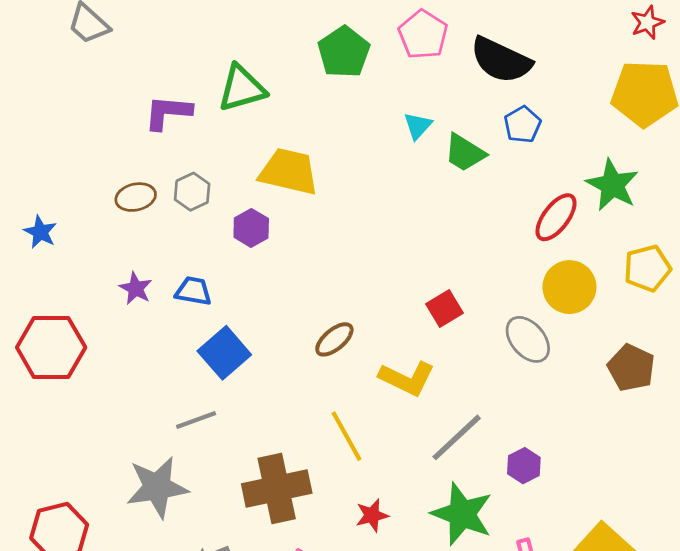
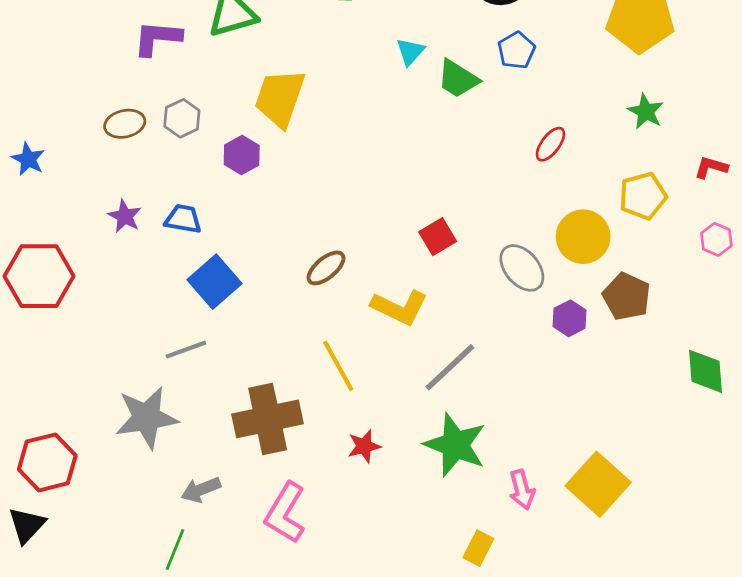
yellow trapezoid: (289, 172) -> (280, 98), turned -84
green star: (612, 185) -> (646, 112), moved, size x0.7
red ellipse: (556, 217) -> (550, 144), size x0.7
yellow circle: (569, 287) -> (583, 237), moved
purple hexagon: (524, 466) -> (570, 318), moved

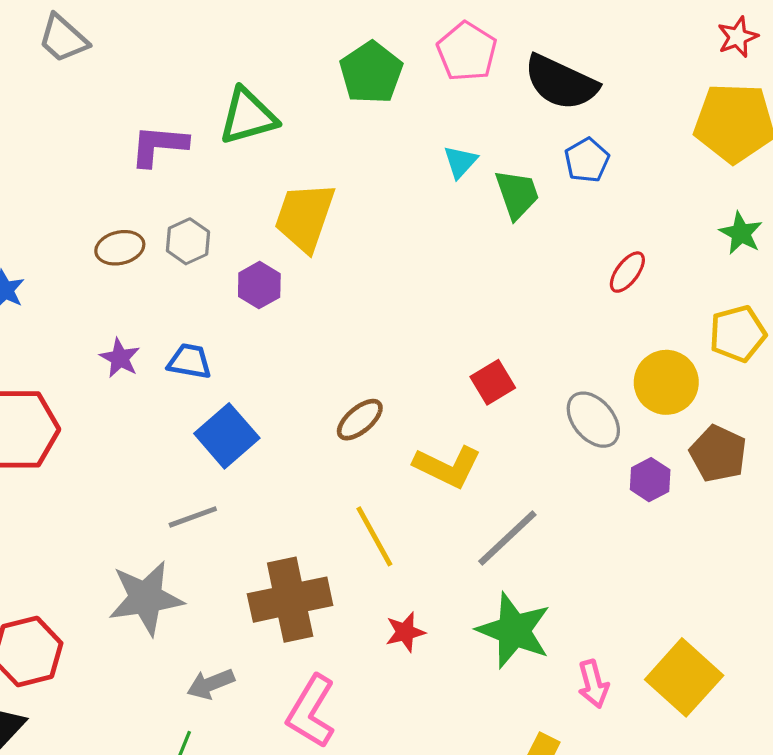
green trapezoid: (458, 79) -> (517, 194), turned -141

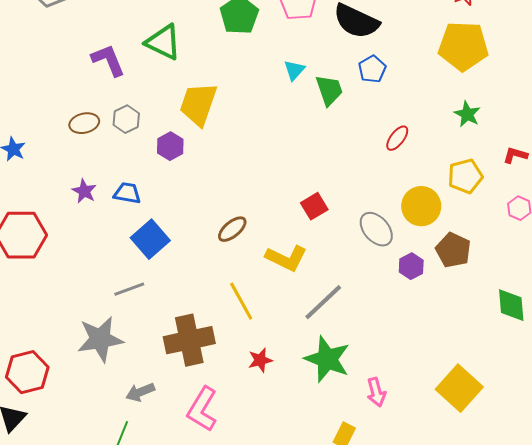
green triangle: (248, 116) -> (163, 42), turned 42
purple L-shape: (159, 146) -> (108, 60), turned 63
yellow square: (684, 677) -> (459, 388), moved

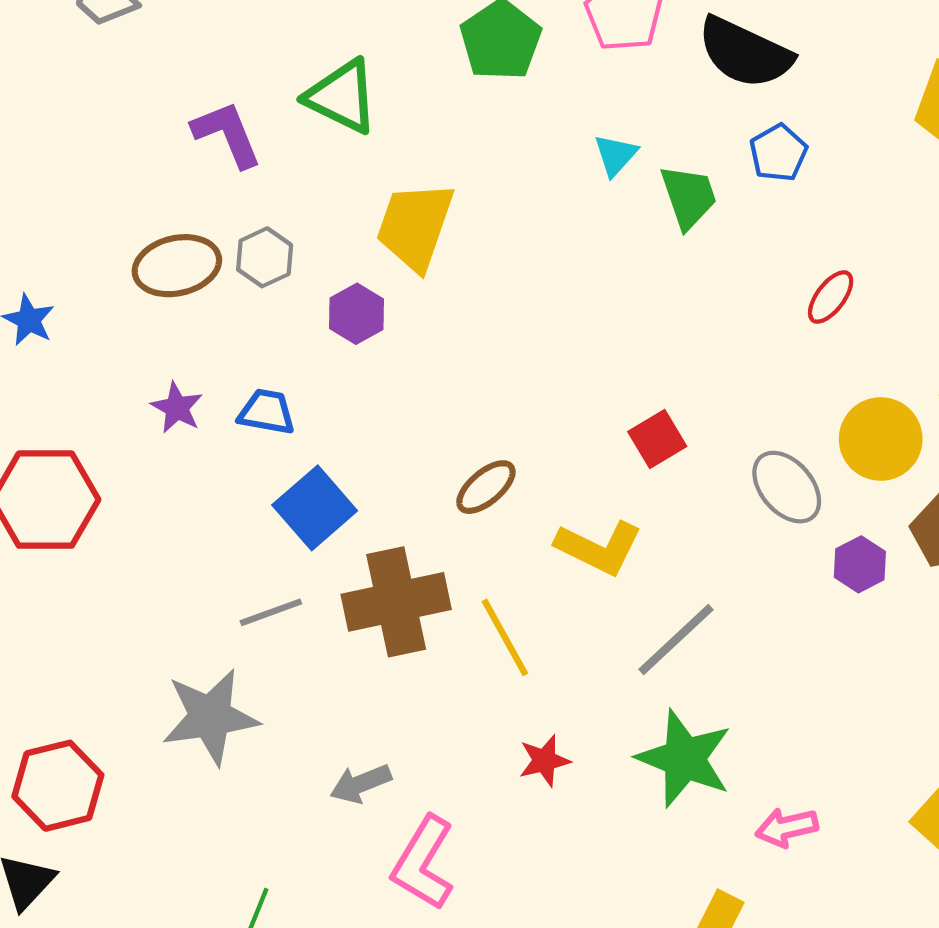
brown ellipse: (84, 123) -> (177, 266), size x1.4
brown cross: (189, 340) -> (396, 602), moved
gray arrow: (140, 392) -> (361, 784), moved
pink arrow: (376, 392) -> (787, 827), turned 92

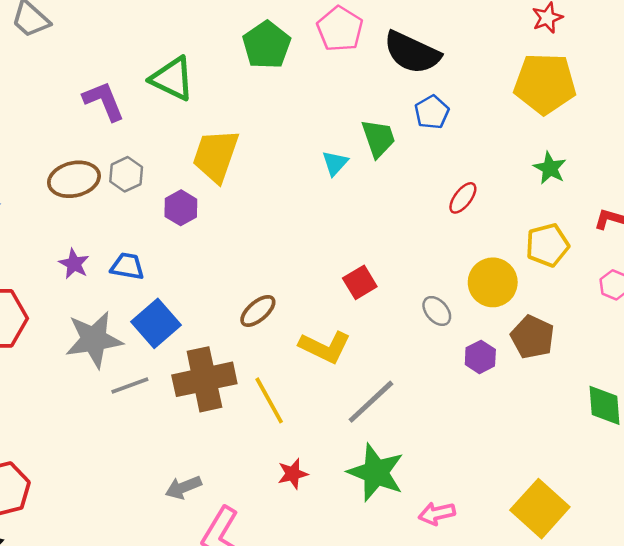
cyan triangle: (615, 155) -> (335, 163), moved
gray ellipse: (787, 487) -> (437, 311), size x0.7
gray star: (210, 717) -> (94, 340), moved

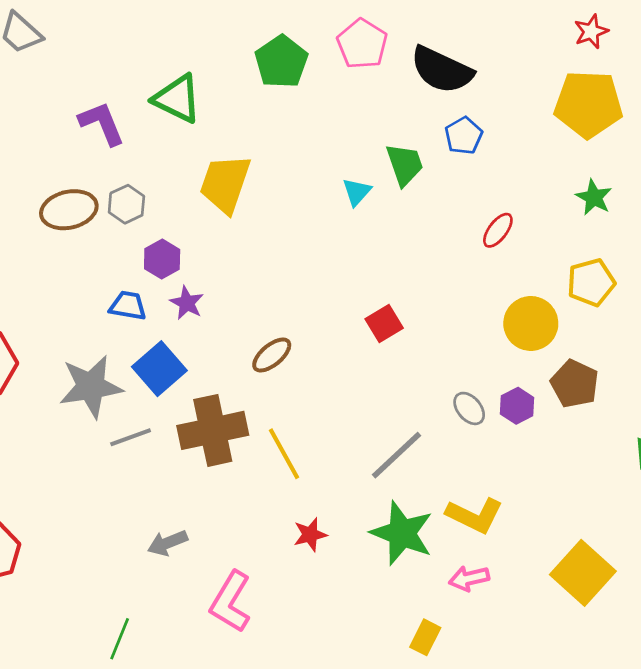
purple hexagon: (181, 208) -> (162, 259), moved
purple star: (74, 264) -> (187, 303), moved
gray ellipse: (437, 311) -> (469, 408), moved
yellow L-shape: (325, 347) -> (475, 515), moved
gray arrow: (183, 487) -> (168, 543), moved

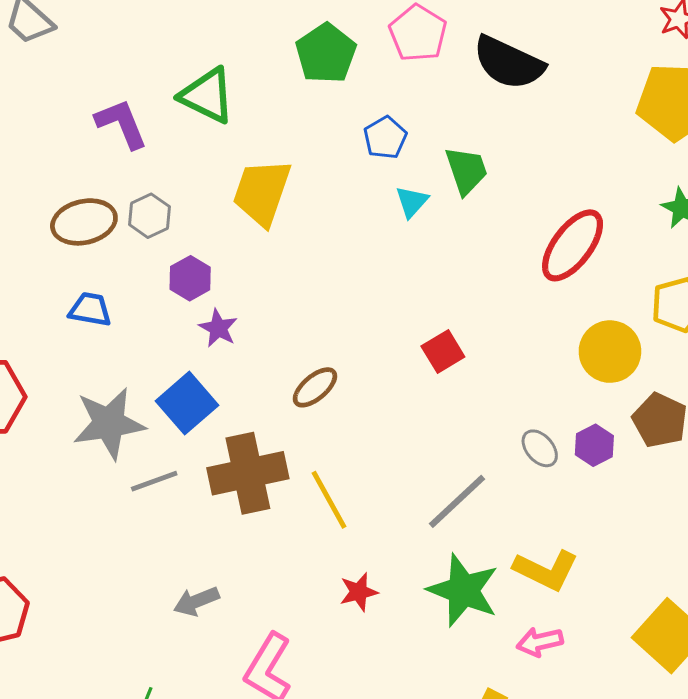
blue pentagon: (464, 136) -> (385, 138), moved
red ellipse: (498, 230) -> (573, 245), size x1.8
blue trapezoid: (128, 306) -> (90, 309), moved

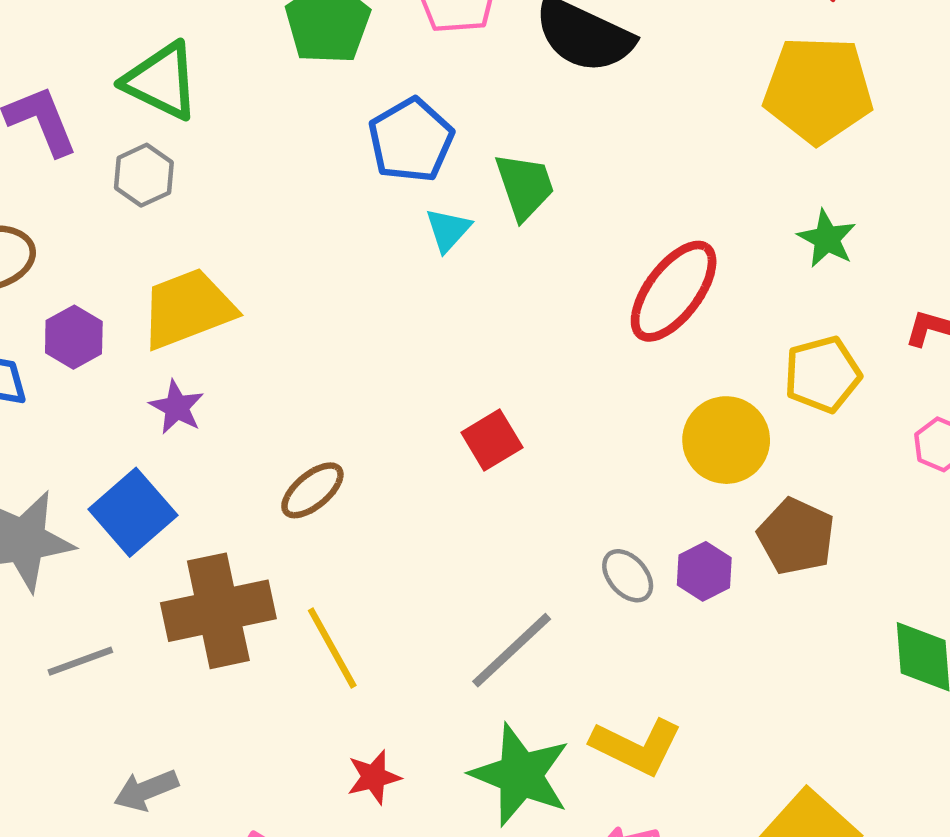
blue pentagon: (385, 138) -> (411, 140), size x1.4
yellow trapezoid: (262, 192) -> (188, 309), moved, turned 50
gray hexagon: (150, 216) -> (144, 175), moved
purple hexagon: (190, 278) -> (74, 337), moved
gray line: (154, 481) -> (80, 661), moved

